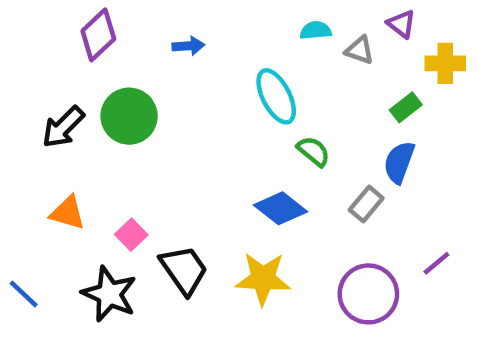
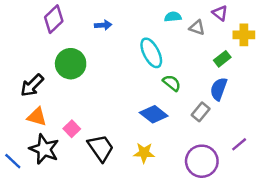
black arrow: (63, 127) -> (32, 85), moved
yellow star: (263, 279) -> (144, 153), size x0.7
black star: (109, 294) -> (44, 149), moved

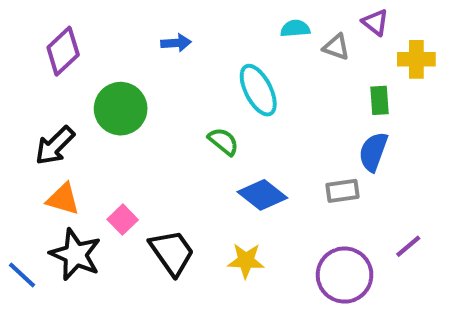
purple diamond: (54, 19) -> (63, 51), moved
green rectangle: (222, 59) -> (379, 100), turned -56
green semicircle: (172, 83) -> (223, 141), moved
gray rectangle: (201, 112) -> (342, 191), turned 42

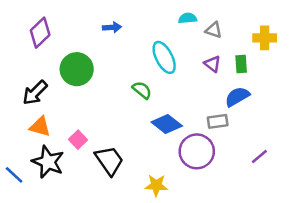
purple triangle: (375, 22) -> (212, 64), moved
blue semicircle: (373, 152) -> (237, 97), turned 40
yellow star: (246, 261) -> (156, 185), moved
purple circle: (345, 275) -> (197, 151), moved

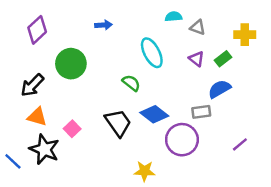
green rectangle: (241, 64) -> (223, 59), turned 56
black trapezoid: (109, 161) -> (118, 123), moved

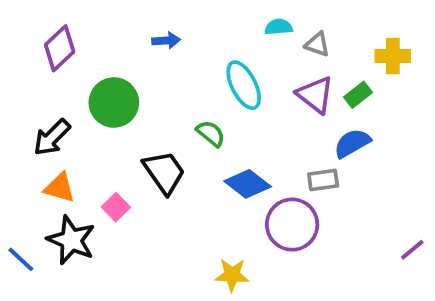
purple triangle: (196, 59) -> (315, 95), size x1.5
black trapezoid: (118, 123) -> (164, 172), moved
purple line: (240, 144) -> (412, 250), moved

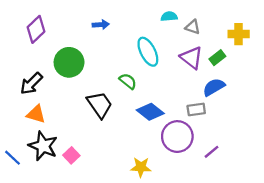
pink square: (116, 207) -> (71, 155), moved
purple line: (412, 250) -> (211, 152), moved

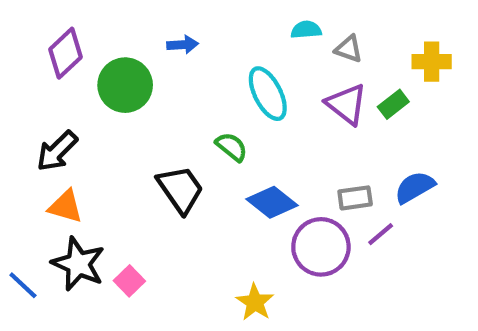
green circle: (69, 62) -> (125, 85), moved
blue semicircle: (214, 87) -> (415, 187), moved
purple line: (211, 152) -> (381, 234), moved
yellow star: (141, 167) -> (255, 302), turned 30

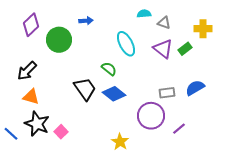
blue diamond: (272, 202) -> (114, 94), moved
purple line: (381, 234) -> (179, 129), moved

